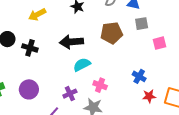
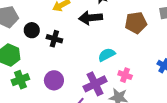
black arrow: (71, 42) -> (91, 18), moved
purple cross: (70, 94) -> (95, 84), size x1.6

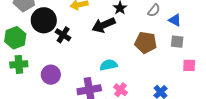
black arrow: (91, 18) -> (104, 25), turned -35
black circle: (32, 30) -> (44, 20), size x1.6

